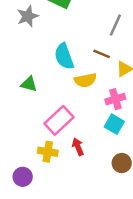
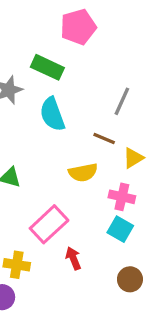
cyan semicircle: (64, 56) -> (52, 114), moved
pink cross: (115, 99) -> (122, 197), turned 30
yellow cross: (48, 152) -> (17, 265), moved

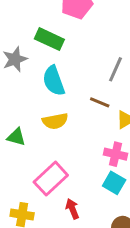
yellow semicircle: (83, 173) -> (55, 121), moved

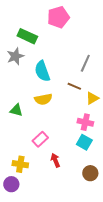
green rectangle: (49, 39) -> (27, 36), moved
pink rectangle: (51, 179) -> (40, 139), size x0.7

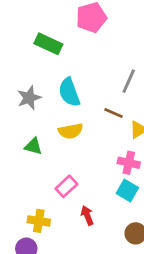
gray star: (15, 56) -> (29, 98), moved

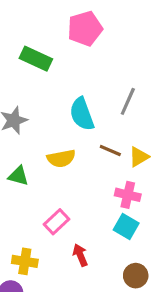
cyan semicircle: (69, 92) -> (82, 114), moved
brown line: (113, 113) -> (110, 150), moved

